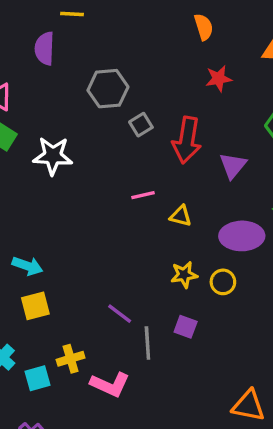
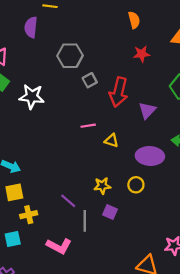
yellow star: (184, 275) -> (102, 186), moved
yellow cross: (71, 359) -> (29, 215), moved

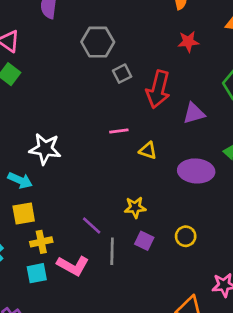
white star: (32, 97) -> (45, 149), moved
purple triangle: (147, 110) -> (194, 113), turned 30
yellow circle: (136, 185) -> (186, 236), moved
cyan square: (13, 239) -> (37, 273), moved
pink L-shape: (59, 246) -> (73, 266), moved

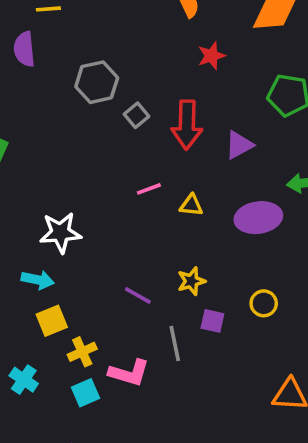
purple line: (92, 225) -> (138, 296), moved

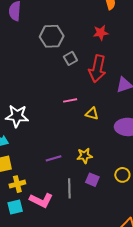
red star: (211, 56) -> (101, 33), moved
purple line: (138, 296) -> (54, 158), turned -56

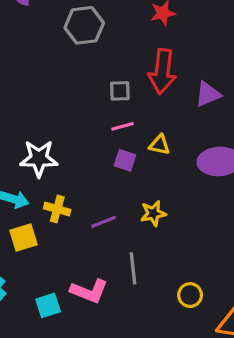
gray square: (70, 58) -> (120, 91), moved, turned 32
yellow circle: (122, 175) -> (190, 295), moved
purple square: (92, 180) -> (125, 160), moved
yellow cross: (17, 184) -> (57, 209), moved, turned 35

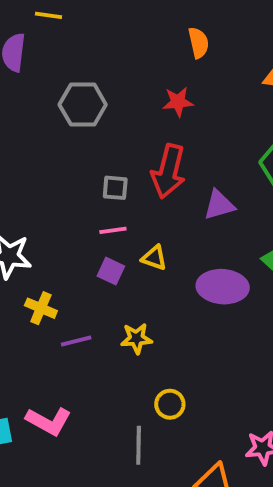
yellow cross: (57, 209) -> (41, 308), moved
gray line: (133, 268) -> (139, 445), moved
yellow circle: (190, 295) -> (170, 404), moved

